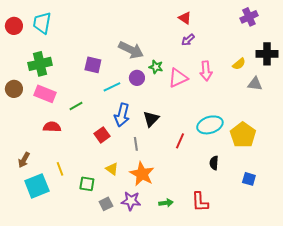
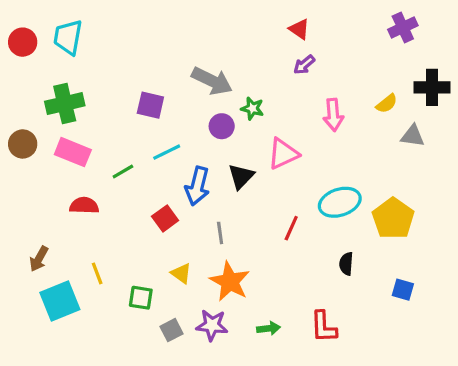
pink triangle: (178, 78) -> (283, 154), moved
cyan line: (112, 87) -> (167, 152), moved
black triangle: (151, 119) -> (241, 176), moved

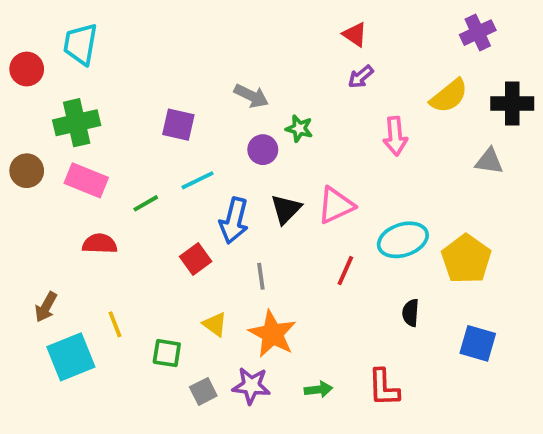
red circle: (23, 42) -> (27, 69), moved
gray arrow: (212, 81) -> (251, 96), size x0.7
yellow semicircle: (387, 104) -> (449, 96), moved, size x1.5
pink triangle: (283, 154) -> (336, 205), moved
blue square: (403, 290) -> (478, 343), size x1.4

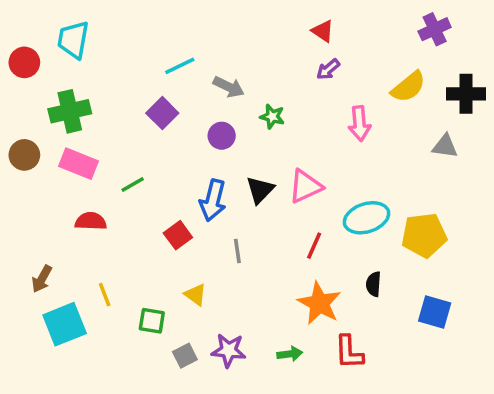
purple square: (178, 125) -> (162, 113), turned 32
purple circle: (263, 150) -> (222, 136), moved
cyan line: (198, 180) -> (180, 66), moved
yellow pentagon: (466, 259) -> (424, 235), turned 30
orange star: (272, 334) -> (319, 303), moved

